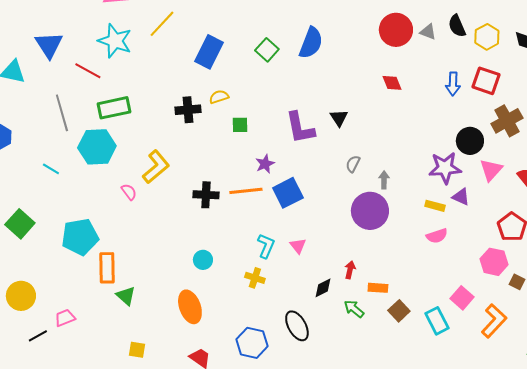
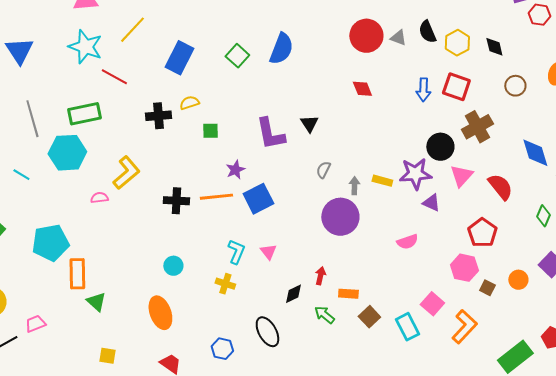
red line: (88, 71) -> (114, 77), moved
pink semicircle: (129, 192) -> (99, 198), turned -60
yellow rectangle: (435, 206) -> (382, 181), moved
blue hexagon: (252, 343) -> (222, 349), size x0.7

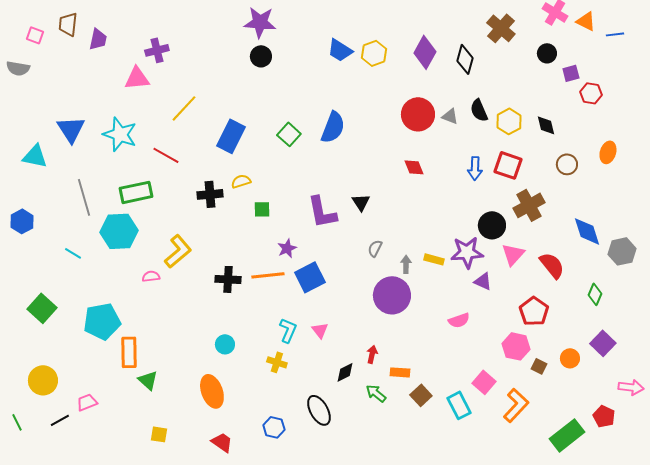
cyan star: (85, 47) -> (120, 134), moved

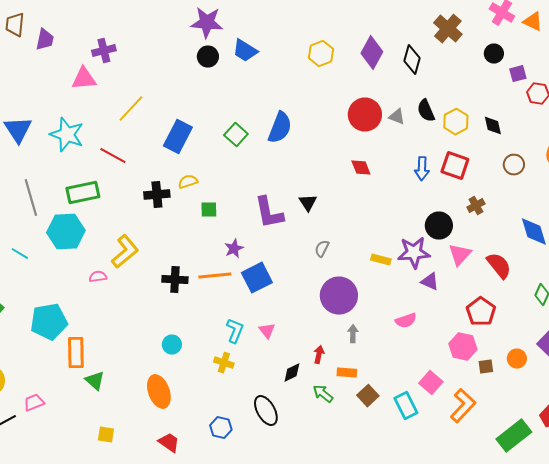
blue trapezoid: (340, 50) -> (245, 51), moved
brown cross: (529, 205) -> (476, 206), size x0.6
gray arrow: (406, 264) -> (353, 334), moved
brown square: (539, 366) -> (486, 367), turned -35

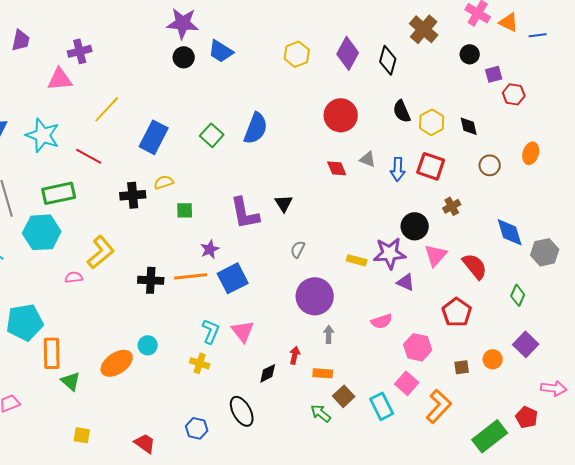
gray triangle: (397, 117) -> (368, 159), moved
pink triangle: (267, 331) -> (243, 331), size x1.4
pink hexagon: (463, 347) -> (418, 347), moved
orange ellipse: (159, 392) -> (117, 363), moved, turned 76
green arrow: (323, 394) -> (321, 413), moved

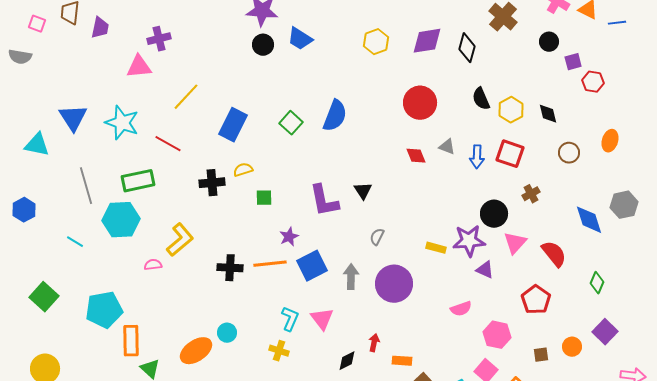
purple diamond: (348, 53) -> (427, 41), turned 52
gray hexagon: (545, 252) -> (624, 205), moved
gray arrow: (329, 334) -> (351, 277), moved, size x1.4

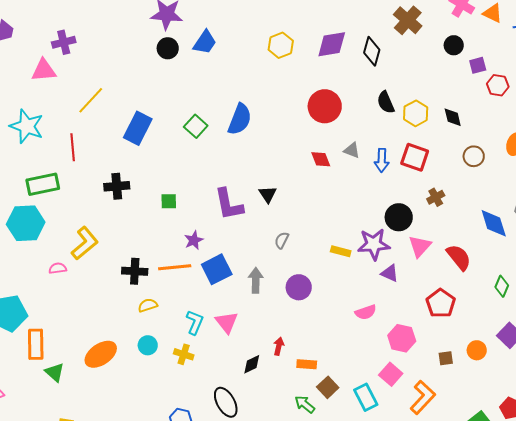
blue trapezoid: (300, 39) -> (205, 42), turned -88
red line: (168, 144) -> (73, 147), turned 56
yellow semicircle: (243, 170) -> (148, 305), moved
purple circle: (394, 284) -> (299, 287), size x0.7
cyan circle: (227, 333) -> (148, 345), moved

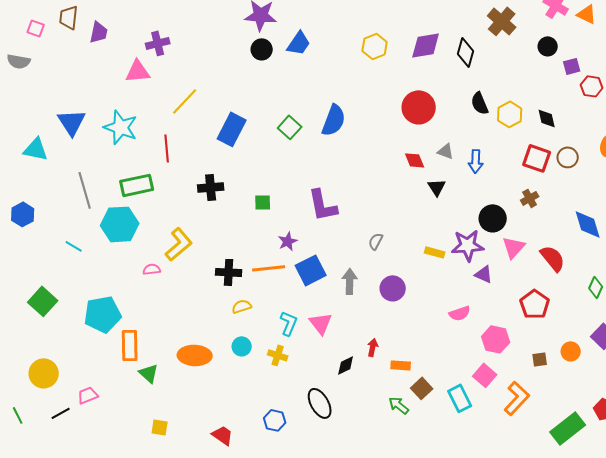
red square: (415, 157) -> (537, 158), moved
black triangle: (268, 194) -> (437, 187), moved
orange ellipse: (101, 354) -> (195, 355), turned 36

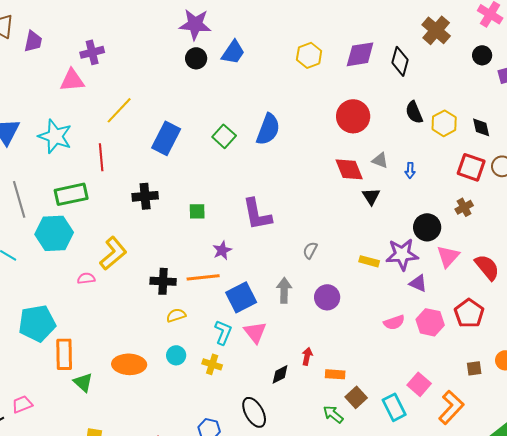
red diamond: (415, 160) -> (349, 169), size x1.4
blue arrow: (476, 161) -> (410, 170), size x0.7
blue square: (311, 270) -> (241, 297), moved
pink hexagon: (496, 339) -> (430, 322), moved

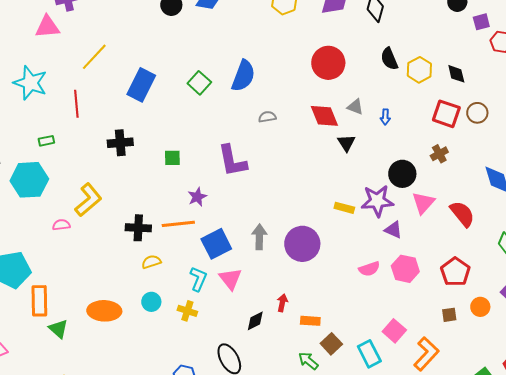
green rectangle: (71, 194) -> (46, 141), size x0.5
gray semicircle: (310, 250) -> (267, 117), moved, turned 54
purple circle: (327, 297) -> (302, 244), size x1.4
red pentagon: (469, 313) -> (455, 272), moved

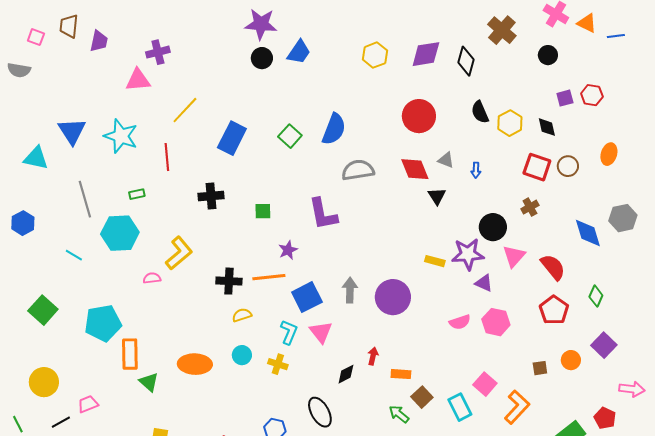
purple square: (481, 22) -> (565, 98), moved
gray semicircle: (267, 117) -> (358, 170), size x1.8
red pentagon: (455, 272) -> (554, 310), moved

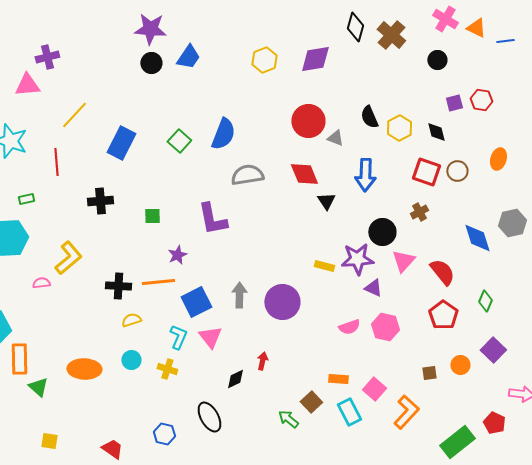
black diamond: (466, 61) -> (355, 27), moved
gray triangle: (446, 160) -> (335, 138), moved
blue arrow: (476, 170) -> (365, 175), size x2.0
orange rectangle: (401, 374) -> (338, 379), moved

